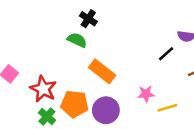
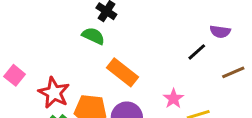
pink star: (146, 94) -> (173, 99), turned -30

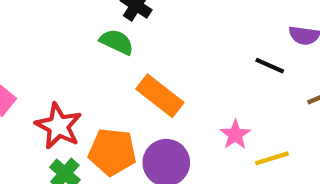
black line: (197, 52) -> (270, 66), turned 66

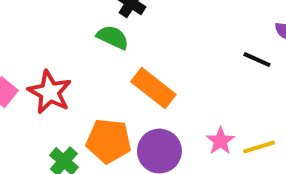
red star: (58, 126) -> (50, 92), moved
pink star: (235, 135) -> (220, 141), moved

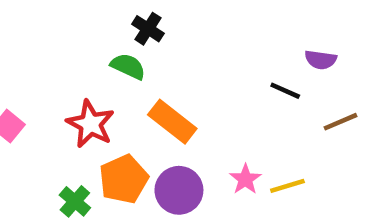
red star: (50, 92) -> (90, 124), moved
orange pentagon: (109, 141) -> (124, 179), turned -30

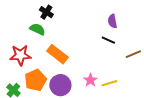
purple semicircle: (321, 60) -> (112, 21), moved, turned 72
red star: (90, 124) -> (20, 55), turned -30

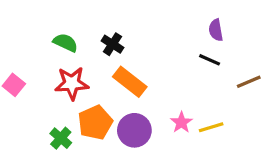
black cross: (46, 12) -> (112, 44), moved
green semicircle: (37, 29) -> (65, 43), moved

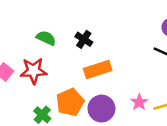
orange rectangle: (130, 82) -> (98, 69), turned -56
red star: (72, 83) -> (33, 71), moved

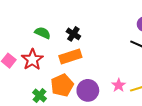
orange rectangle: (98, 69) -> (70, 56), moved
red star: (33, 71) -> (32, 60), turned -30

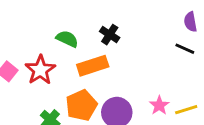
green semicircle: (43, 33) -> (67, 39), moved
black cross: (73, 34) -> (110, 35), moved

